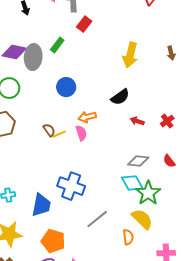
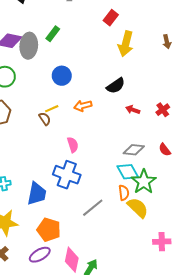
red rectangle: (84, 24) -> (111, 18), moved
pink semicircle: (81, 133) -> (73, 145), moved
yellow line: (59, 134) -> (52, 109), moved
orange semicircle: (128, 237) -> (124, 193), moved

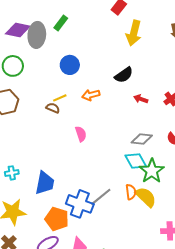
brown semicircle: (45, 119) -> (53, 108), turned -32
blue cross: (67, 175) -> (80, 204), moved
orange semicircle: (124, 193) -> (131, 192), moved

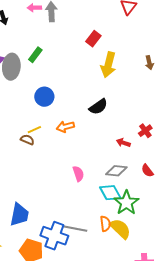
red arrow: (141, 99) -> (123, 143), moved
pink semicircle: (81, 134) -> (78, 174), moved
gray line: (101, 197) -> (75, 229), turned 50

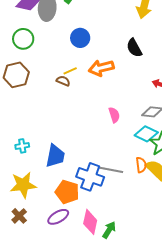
black semicircle: (98, 107) -> (134, 48), turned 96
orange arrow: (65, 127) -> (101, 68), size x1.4
cyan diamond: (110, 193) -> (146, 134), turned -35

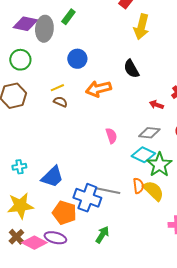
yellow line: (70, 71) -> (57, 88), moved
blue trapezoid: (55, 156) -> (52, 177), turned 35
purple ellipse: (58, 217) -> (55, 238), turned 45
pink diamond: (90, 222) -> (34, 243), moved, turned -75
green arrow: (109, 230) -> (102, 235), moved

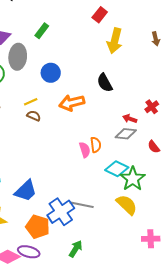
gray ellipse: (44, 29) -> (18, 57), moved
gray diamond: (149, 133) -> (126, 134), moved
orange semicircle: (138, 186) -> (96, 145), moved
blue cross: (87, 198) -> (61, 212), turned 36

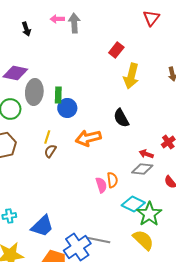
green rectangle: (42, 31) -> (58, 95), moved, turned -35
yellow line: (31, 102) -> (47, 137), turned -48
brown semicircle: (34, 116) -> (50, 151), turned -80

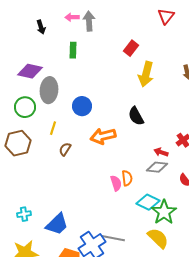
green rectangle: (58, 95) -> (73, 50), moved
yellow line: (47, 137) -> (53, 128), moved

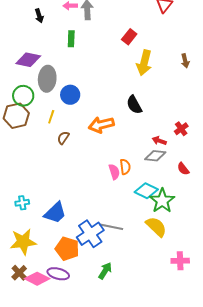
blue circle: (82, 106) -> (70, 95), moved
brown hexagon: (18, 143) -> (16, 116), moved

